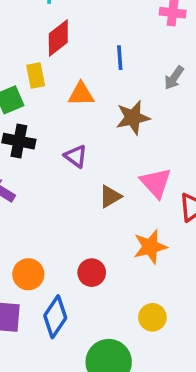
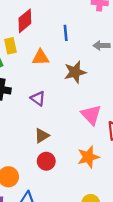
gray arrow: (174, 78) -> (102, 45), turned 56
brown triangle: (110, 197) -> (42, 136), moved
red circle: (92, 273) -> (46, 161), moved

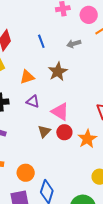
orange triangle: (41, 58) -> (27, 77), moved
pink triangle: (91, 115) -> (60, 112), moved
red circle: (46, 161) -> (64, 132), moved

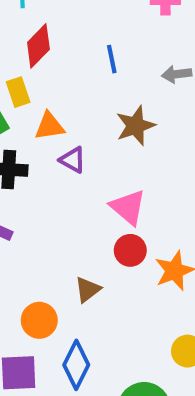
orange triangle: (27, 77) -> (49, 126), moved
purple triangle: (33, 102) -> (73, 160), moved
brown triangle: (44, 131) -> (88, 290), moved

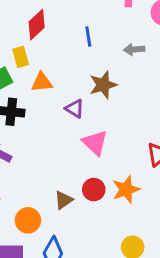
purple triangle: (73, 160) -> (75, 109), moved
red circle: (130, 250) -> (94, 190), moved

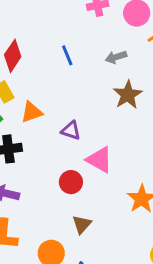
brown star: (103, 85) -> (128, 95), moved
red circle: (94, 190) -> (71, 182), moved

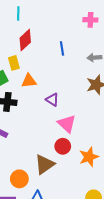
red circle: (71, 182) -> (63, 146), moved
brown triangle: (82, 224) -> (45, 164), size x1.5

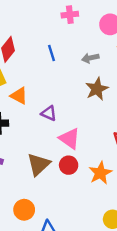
pink cross: (90, 20) -> (70, 15), moved
orange triangle: (29, 81) -> (19, 96), turned 42
brown triangle: (45, 164) -> (38, 164), moved

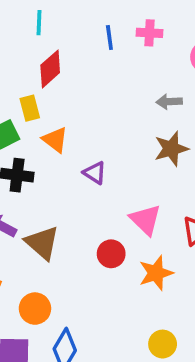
blue line: (51, 53) -> (109, 38), moved
pink triangle: (70, 139) -> (145, 220), moved
brown triangle: (38, 164) -> (42, 243), moved, turned -45

